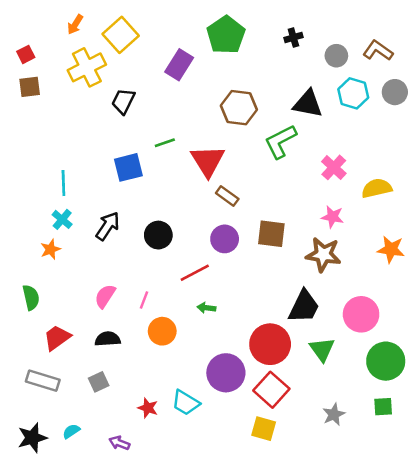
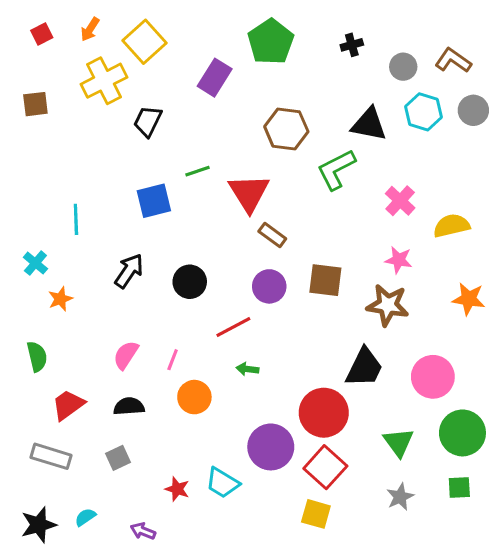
red square: (26, 54) -> (42, 34), moved
cyan cross: (62, 219) -> (35, 263), moved
green triangle: (322, 349) -> (399, 442), moved

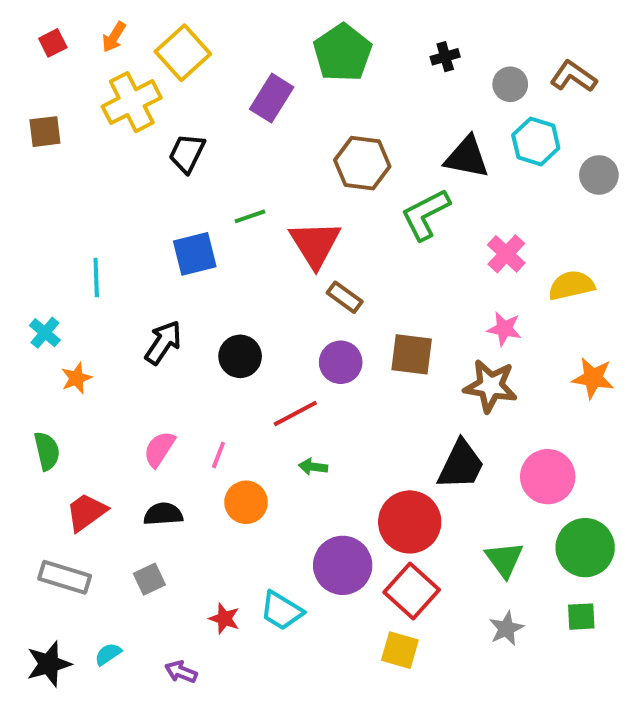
gray circle: (473, 110) -> (599, 175), moved

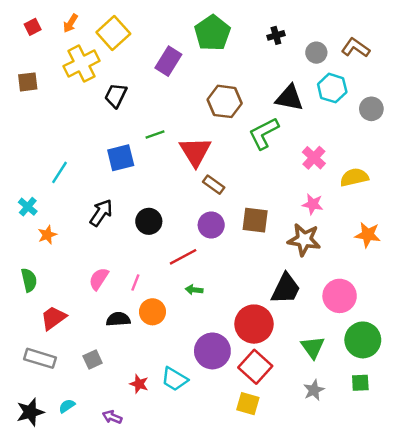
cyan line: (96, 277) -> (60, 172), turned 35
black semicircle: (163, 514) -> (118, 319), moved

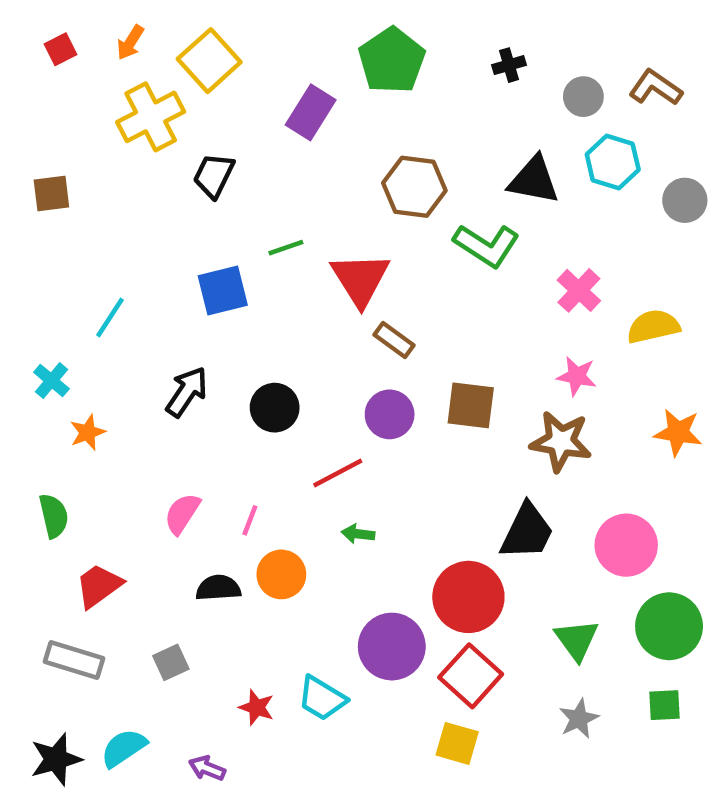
brown square: (28, 82) -> (51, 194), moved
green L-shape: (264, 133) -> (486, 245), turned -120
cyan semicircle: (67, 406) -> (124, 748), size x1.5

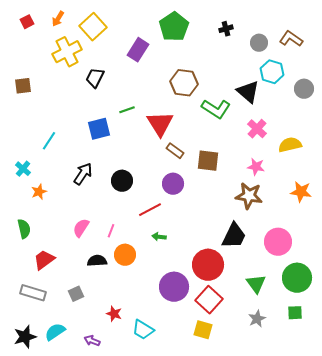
black triangle: (534, 180) -> (248, 92), moved, turned 30
brown square: (471, 405) -> (208, 161), moved
cyan trapezoid: (322, 698) -> (143, 330), moved

